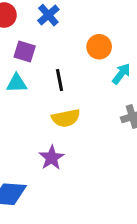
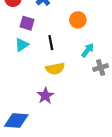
cyan arrow: (121, 74) -> (88, 50), moved
cyan triangle: (17, 83) -> (22, 45), turned -32

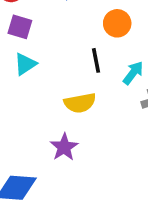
purple square: (27, 23) -> (20, 27), moved
black line: (51, 43) -> (96, 60), moved

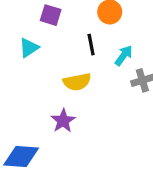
purple square: (20, 27) -> (51, 15), moved

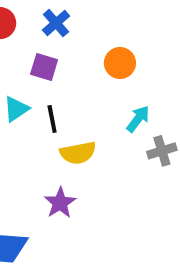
black line: (91, 45) -> (52, 119), moved

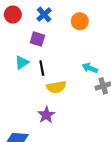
orange circle: (120, 63) -> (80, 21), moved
cyan arrow: (138, 119) -> (90, 68), turned -104

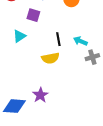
black line: (42, 68) -> (58, 39), moved
purple star: (46, 115) -> (40, 95), moved

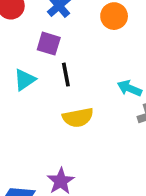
black line: (58, 39) -> (66, 75), moved

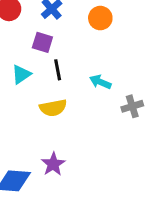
cyan arrow: (130, 88) -> (100, 82), moved
yellow semicircle: (78, 118) -> (53, 108), moved

